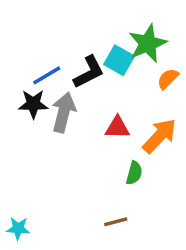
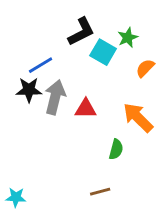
green star: (148, 43) -> (128, 38), size x0.6
black L-shape: (89, 72) -> (81, 32), moved
red triangle: (117, 128) -> (86, 109), moved
orange arrow: (159, 136) -> (138, 117), turned -88

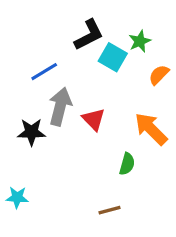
black star: (29, 90) -> (31, 132), moved
red triangle: (86, 109) -> (94, 119), turned 45
cyan star: (16, 197) -> (17, 197), moved

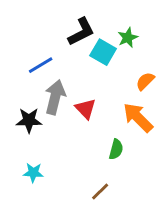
orange semicircle: (159, 75) -> (145, 81), moved
cyan star: (17, 197) -> (33, 173), moved
brown line: (110, 210) -> (100, 192), turned -30

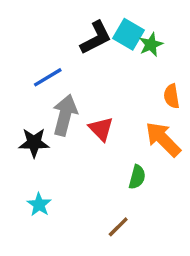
cyan square: (103, 52) -> (129, 34), moved
orange semicircle: (145, 81) -> (172, 96), turned -54
cyan star: (33, 173) -> (39, 205), turned 30

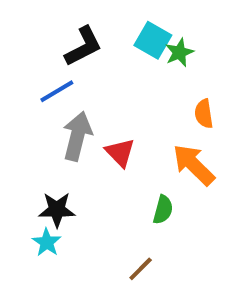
black L-shape: (96, 38) -> (83, 46), moved
black star: (34, 143) -> (57, 210), moved

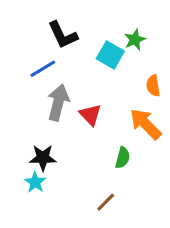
cyan square: (153, 40) -> (110, 55), moved
black L-shape: (83, 46) -> (63, 35), turned 92

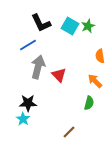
cyan square: (110, 55) -> (70, 26), moved
orange arrow: (146, 124) -> (95, 81), size x0.7
green semicircle: (123, 158) -> (89, 103), moved

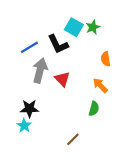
black L-shape: (41, 23) -> (58, 44), moved

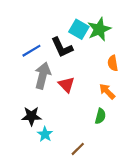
green star: (93, 27) -> (99, 29), size x1.5
cyan star: (24, 126) -> (45, 134), moved

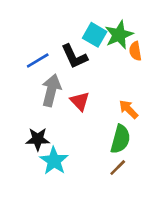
orange semicircle: (113, 63) -> (135, 51), moved
green semicircle: (100, 116) -> (120, 139), size x1.5
cyan star: (45, 134) -> (54, 161), size x1.5
brown line: (78, 149) -> (118, 168), moved

